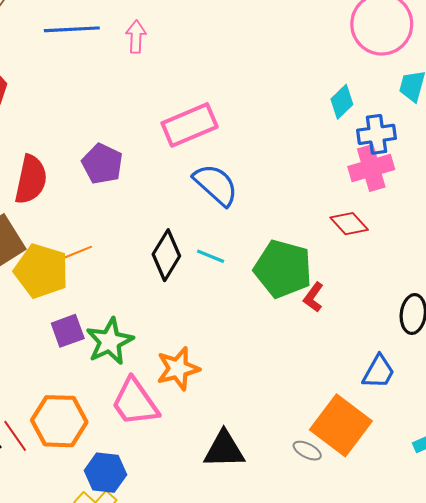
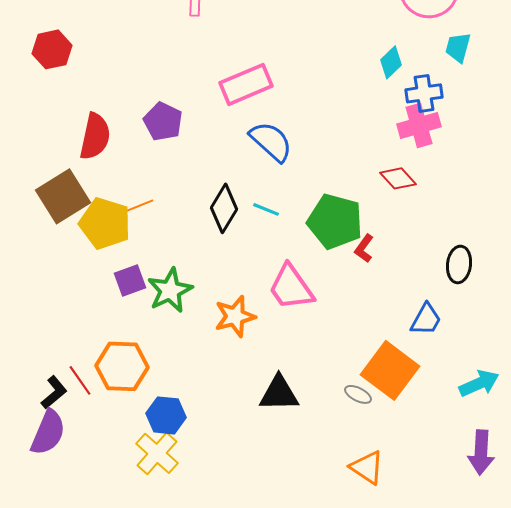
pink trapezoid: (135, 402) -> (291, 287), moved

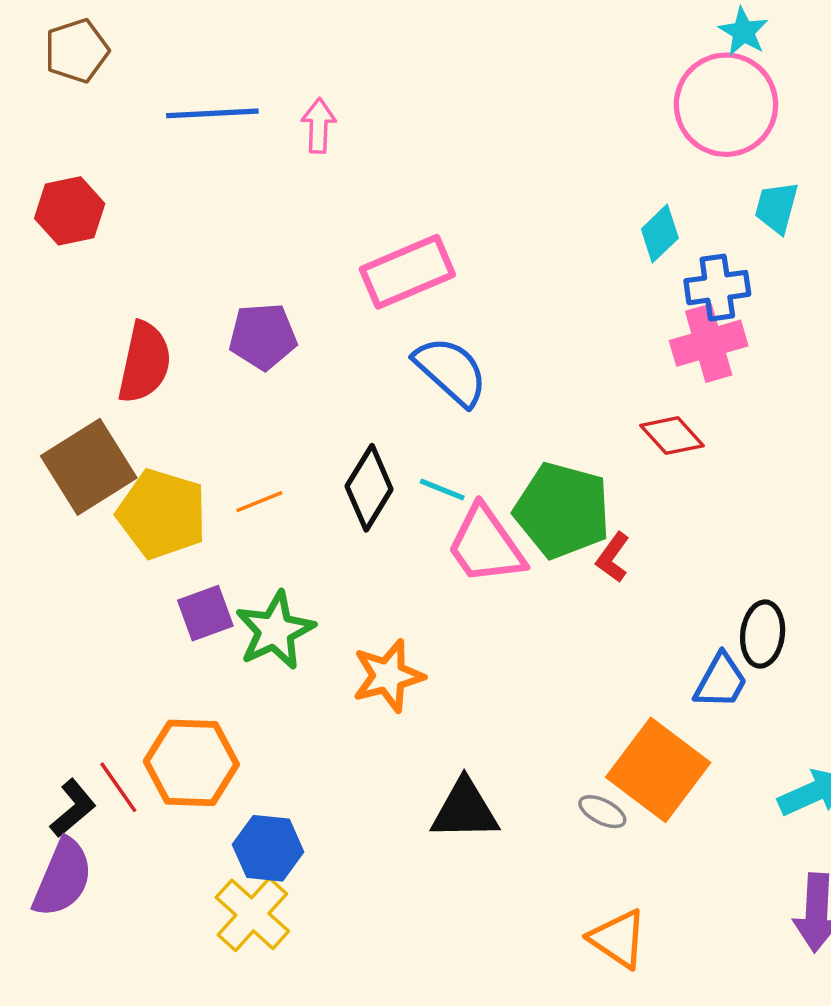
purple pentagon: (163, 121) -> (263, 336), turned -30
orange line: (140, 205) -> (259, 502), moved
black ellipse: (459, 264) -> (763, 634), moved
pink trapezoid: (291, 287) -> (486, 545), moved

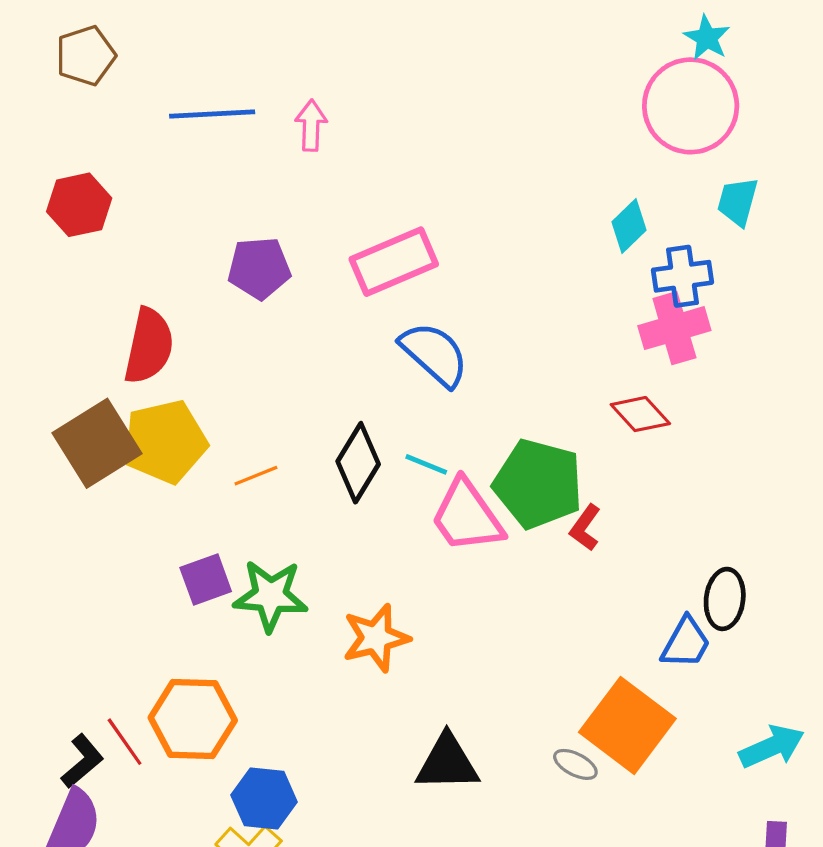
purple pentagon: (263, 336) -> (259, 268), moved
yellow pentagon: (162, 514) -> (165, 442), moved, turned -30
green star: (275, 631) -> (271, 596), turned 30

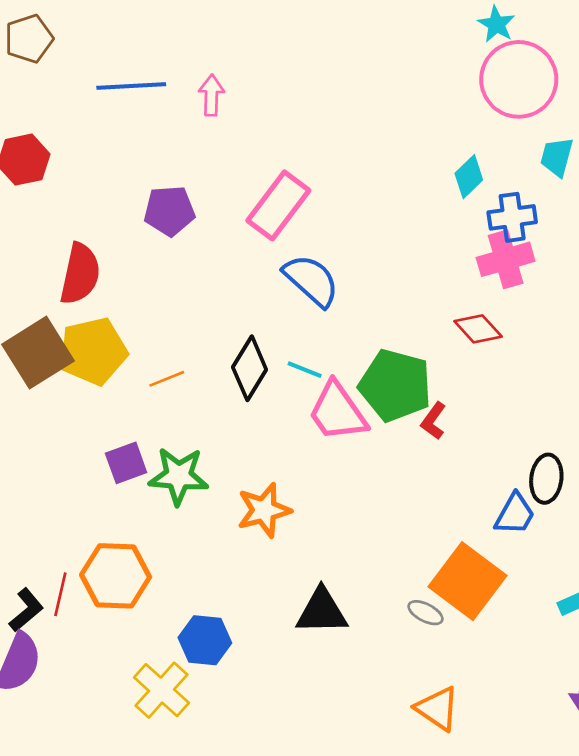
cyan star: (707, 38) -> (496, 24), moved
pink rectangle: (394, 262) -> (278, 205), turned -30
red line: (125, 742) -> (60, 594), turned 48
blue hexagon: (264, 798) -> (205, 640), moved

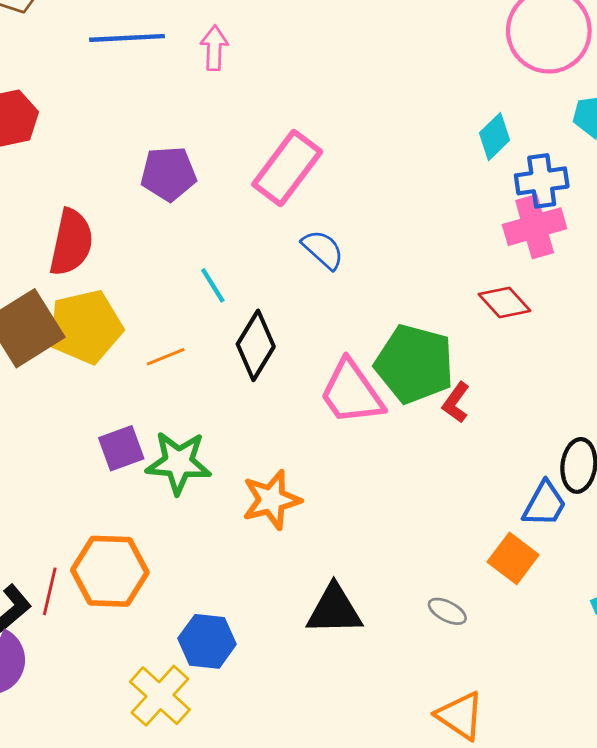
blue semicircle: (311, 280) -> (323, 250), size x0.7
cyan line: (305, 370) -> (213, 285), moved, turned 36
orange square: (468, 581) -> (513, 558), moved, size x0.6

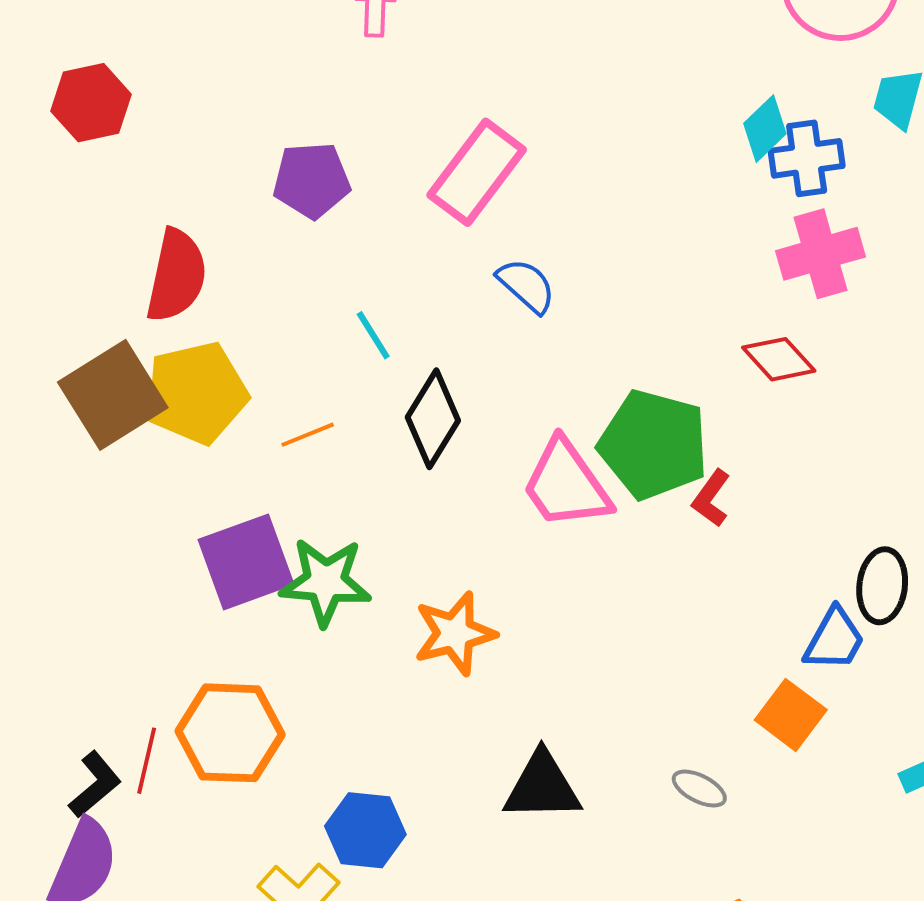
blue cross: (542, 181) -> (807, 158), moved
purple square: (121, 448) -> (246, 562), size x1.5

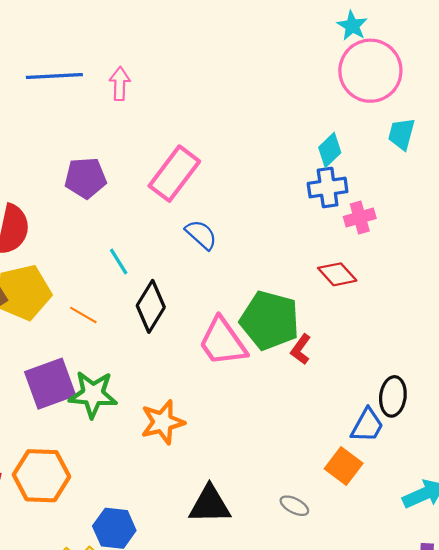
blue cross: (807, 158) -> (328, 187), moved
pink cross: (821, 254) -> (360, 217), size x0.7
orange line: (308, 435) -> (83, 315), turned 52

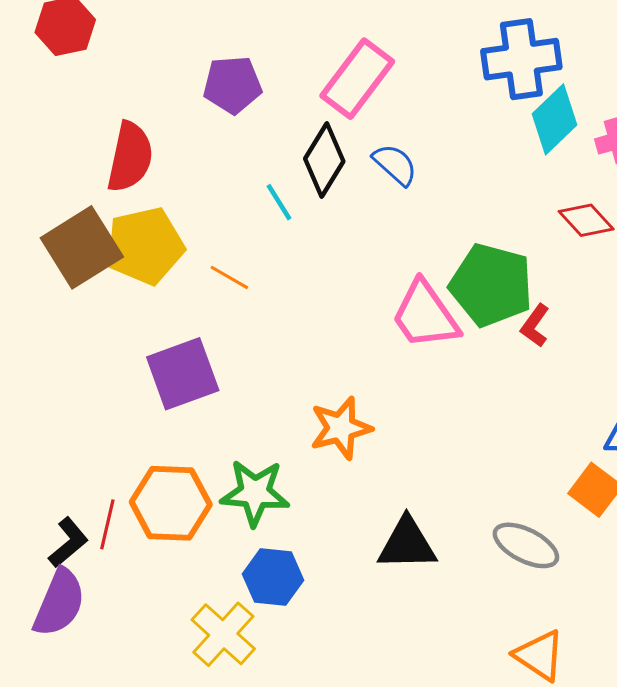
cyan diamond: (330, 150) -> (555, 119), moved, size x1.4
blue cross: (328, 187) -> (521, 59), moved, size x1.4
black diamond: (151, 306) -> (324, 160), moved
green star: (93, 394) -> (255, 493), moved
gray ellipse: (294, 506) -> (526, 545), size x1.6

